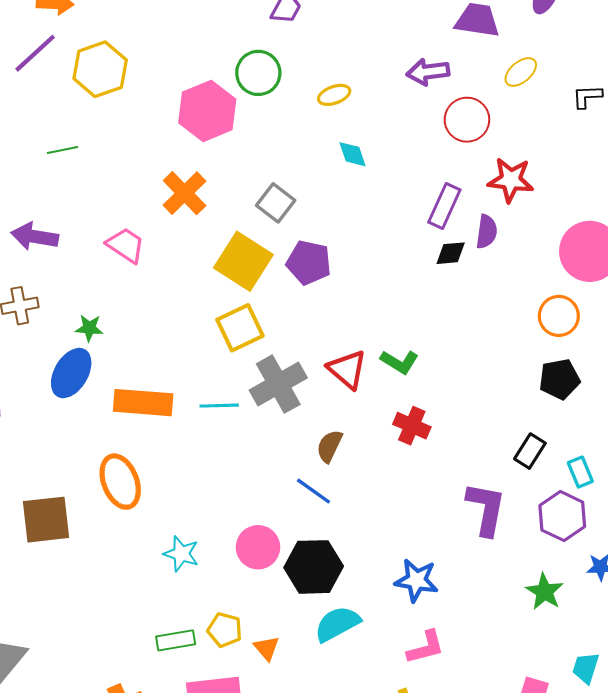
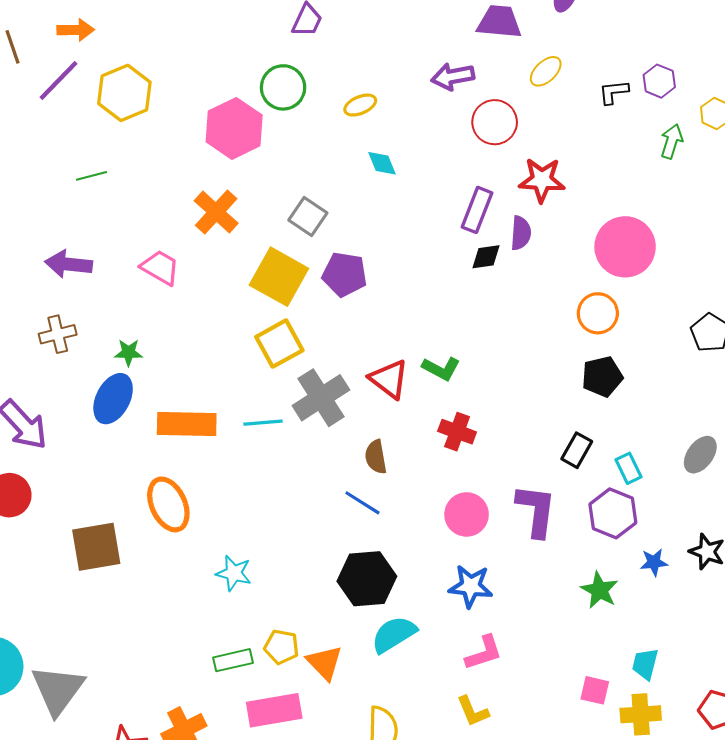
brown semicircle: (329, 446) -> (376, 457), turned -32
pink circle: (258, 547) -> (467, 514), moved
orange triangle: (267, 648) -> (325, 663), size x1.4

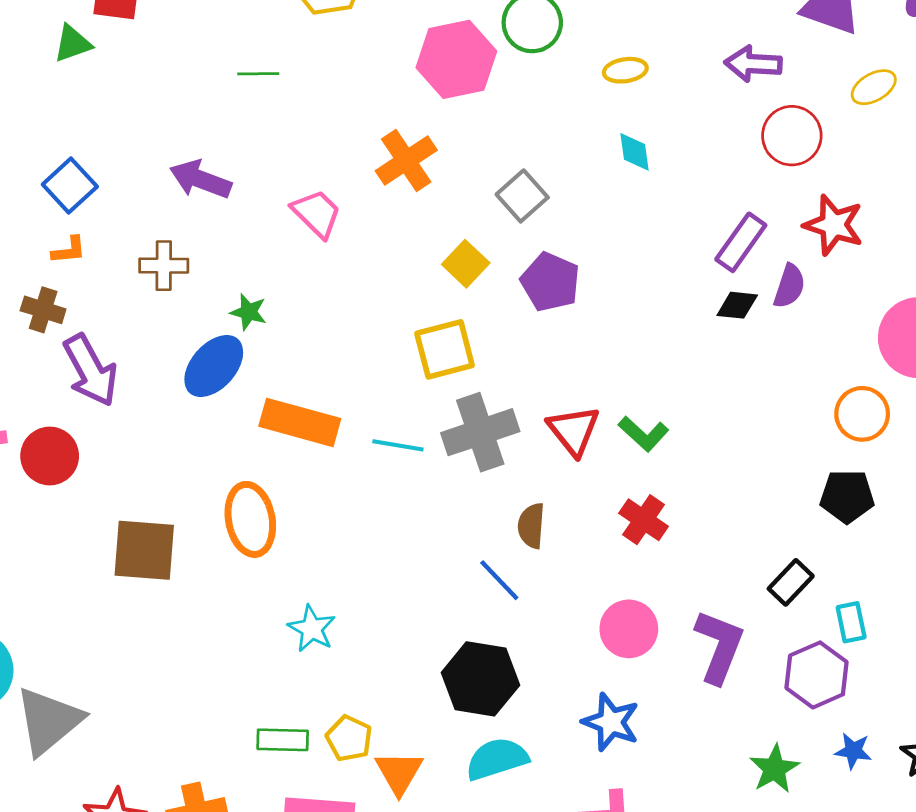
yellow square: (279, 277) -> (466, 264), size x0.6

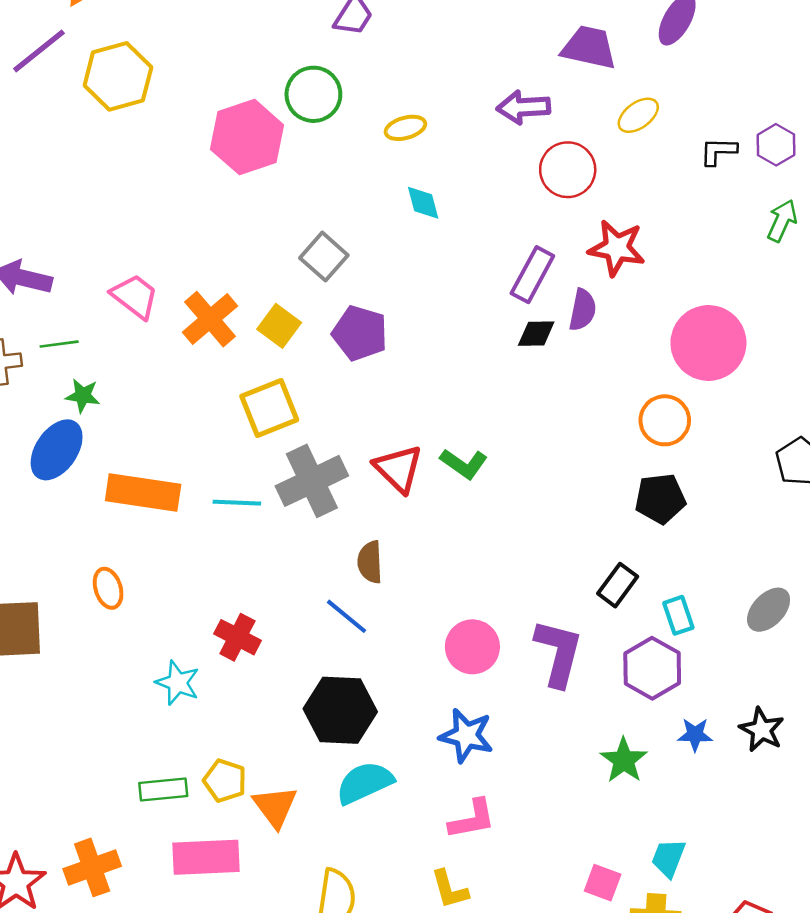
green line: (258, 74) -> (59, 344), moved
orange cross: (406, 160) -> (210, 319), moved
orange ellipse: (250, 519) -> (108, 588), size x0.6
red cross: (644, 520) -> (237, 637), moved

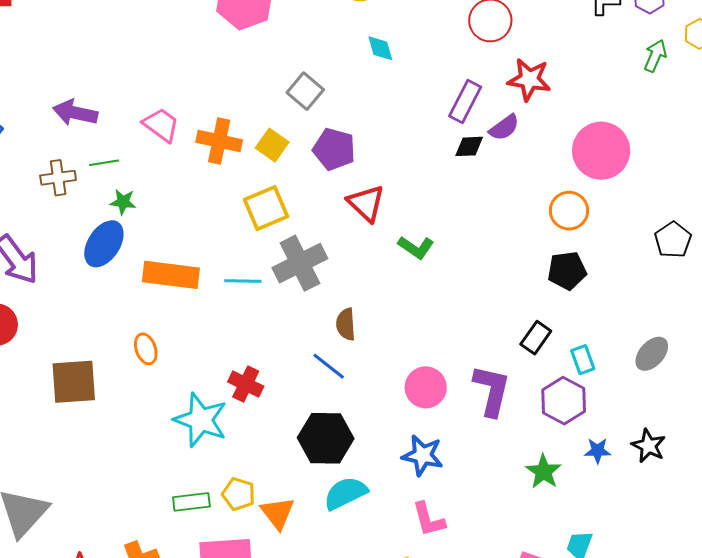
purple semicircle: (583, 310) -> (504, 127), turned 44
orange cross: (210, 319) -> (219, 141), turned -36
red triangle: (398, 469) -> (366, 203), moved
cyan star: (178, 683) -> (201, 420), size x1.6
pink L-shape: (472, 819) -> (428, 519), turned 87

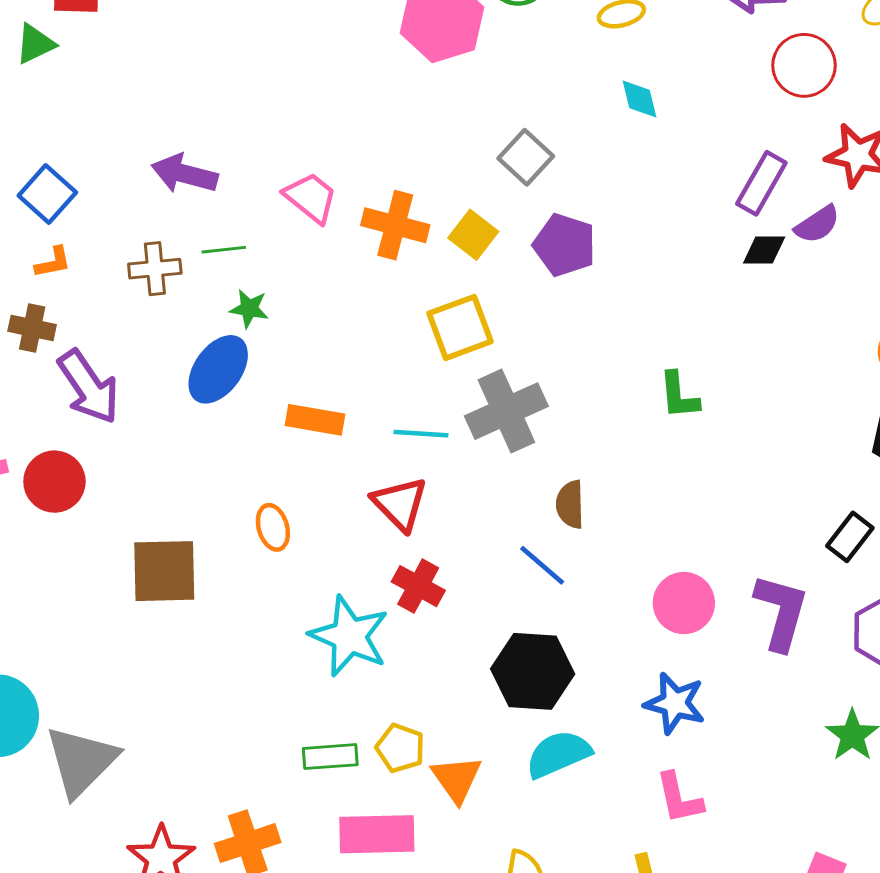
red triangle: (366, 203) -> (400, 504), moved
green L-shape: (416, 247) -> (679, 396), turned 48
orange rectangle: (171, 275) -> (315, 420), size x0.7

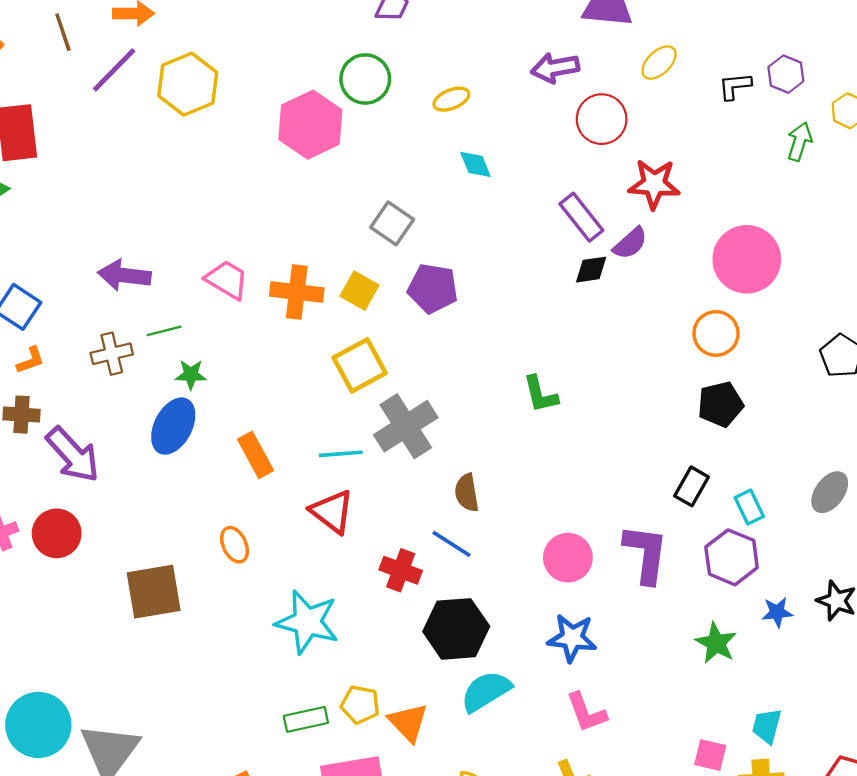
purple rectangle: (761, 183) -> (581, 217), turned -60
orange rectangle: (315, 420) -> (256, 455), turned 60
red cross: (418, 586) -> (401, 570), moved

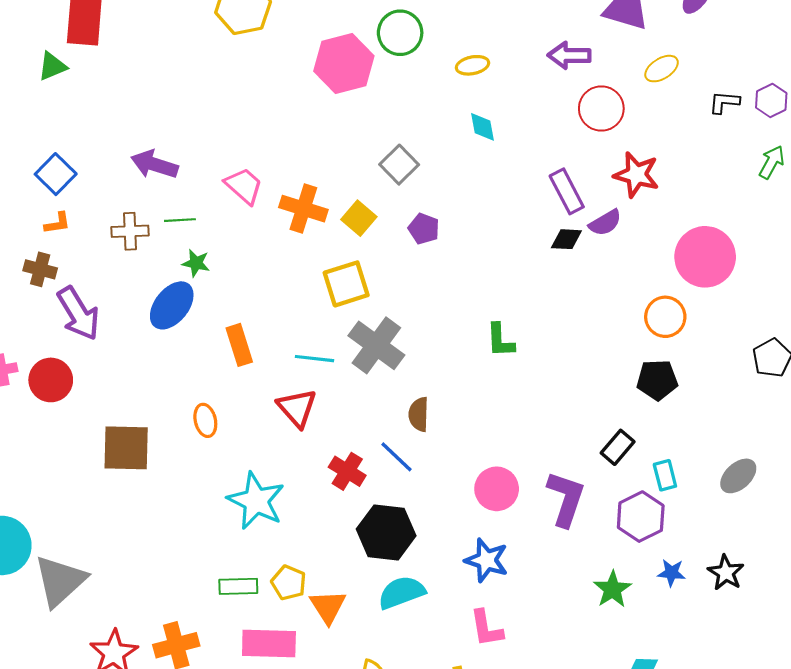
purple pentagon: (433, 288) -> (424, 229), size x0.7
gray cross: (406, 426) -> (376, 345), turned -32

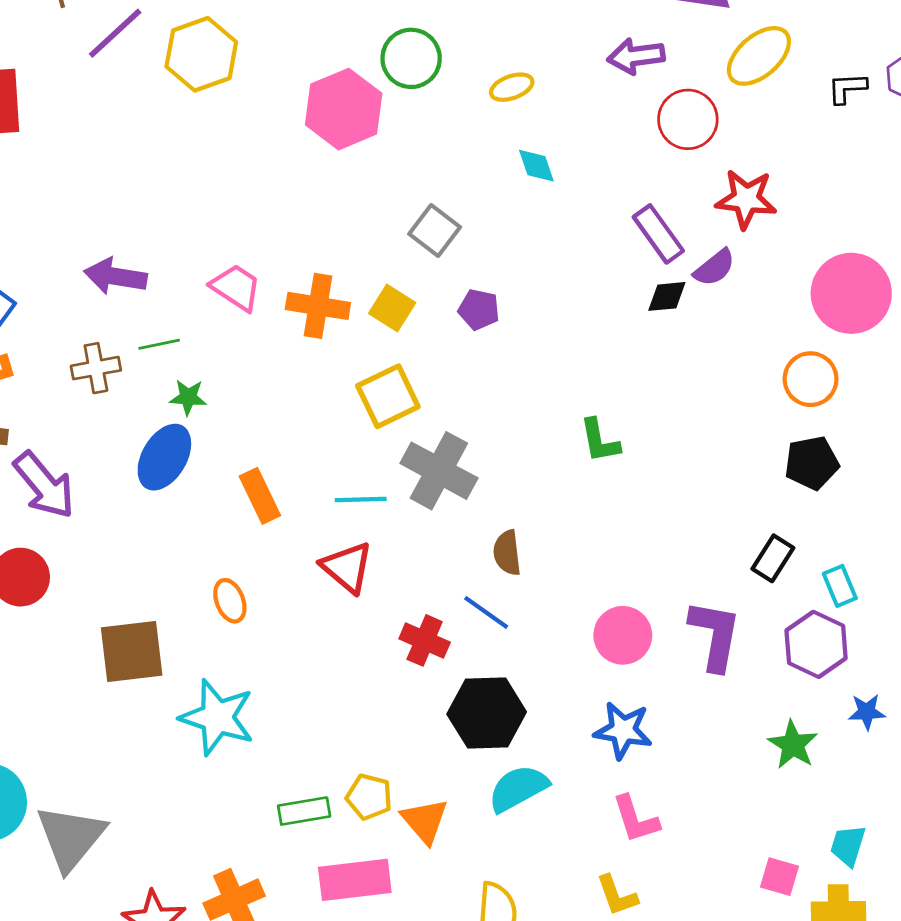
yellow ellipse: (662, 69) -> (759, 56), size x1.5
cyan star: (256, 501) -> (217, 717), moved

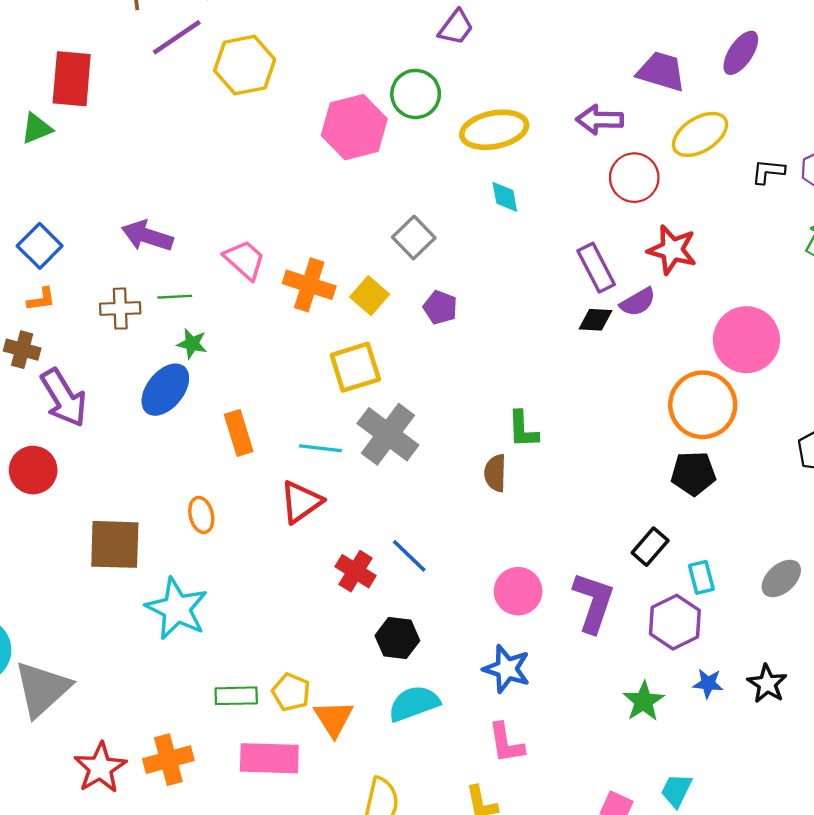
yellow ellipse: (512, 87) -> (494, 130), size x1.8
orange circle: (811, 379) -> (703, 405), size x1.5
brown semicircle: (507, 553) -> (495, 473), moved
red triangle: (347, 567) -> (301, 502), turned 36
black hexagon: (487, 713) -> (397, 638), size x0.7

